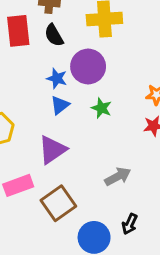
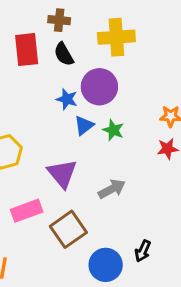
blue triangle: (60, 105) -> (84, 125), moved
purple triangle: (52, 150) -> (62, 174), turned -36
gray arrow: (118, 176) -> (112, 189), moved

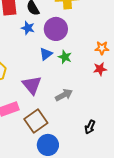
blue star: (67, 99) -> (28, 28), moved
black arrow: (143, 251) -> (90, 127), moved
blue circle: (106, 265) -> (48, 145), moved

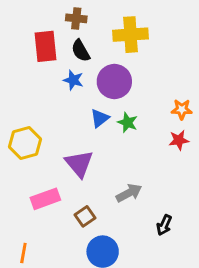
gray arrow: (64, 95) -> (129, 193), moved
brown square: (36, 121) -> (85, 216), size x0.6

